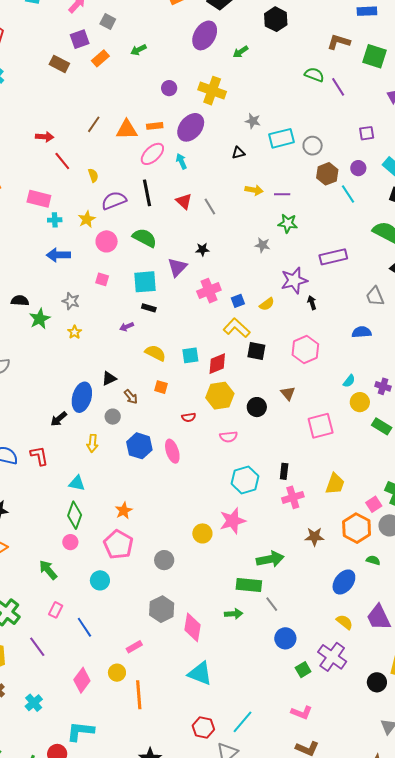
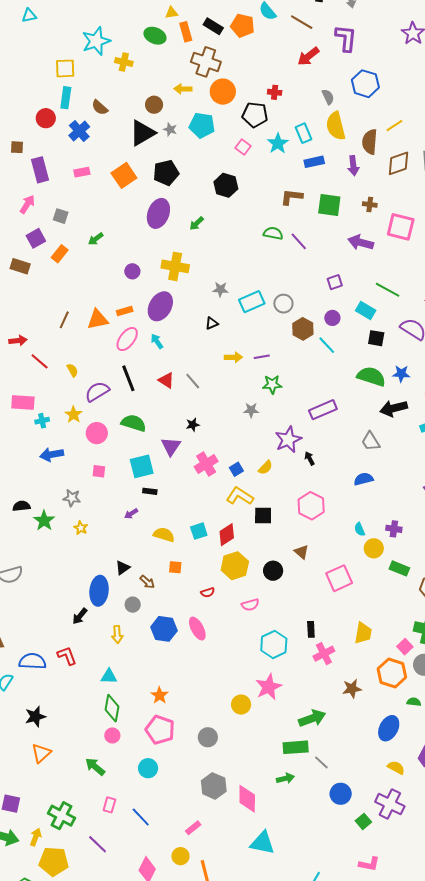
cyan semicircle: (349, 381) -> (360, 529), turned 128

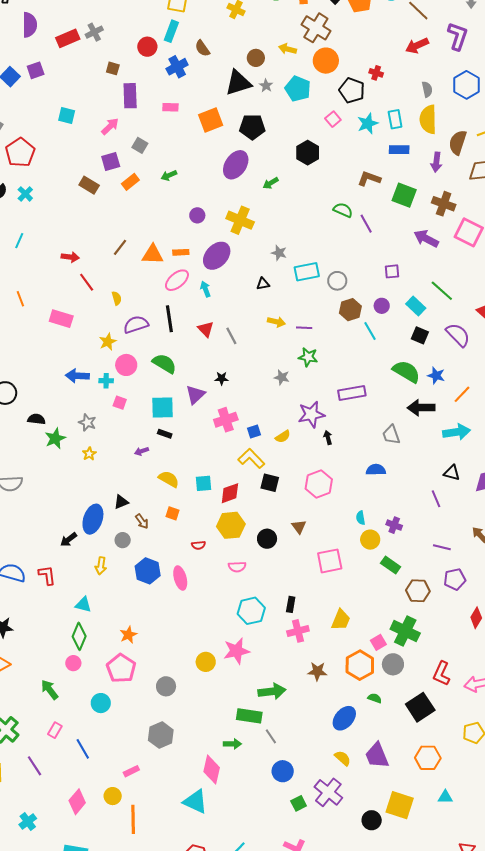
brown cross: (370, 205) -> (444, 204), size x1.6
cyan cross: (42, 421) -> (106, 381), moved
pink diamond: (247, 799) -> (212, 770), moved

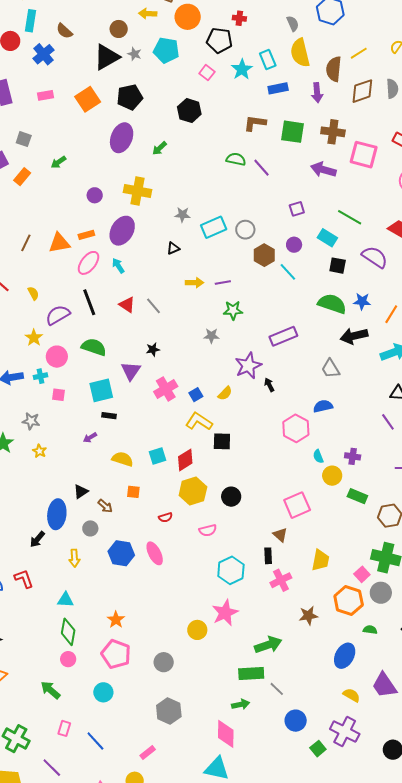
pink hexagon: (319, 484) -> (296, 428), moved
brown triangle: (299, 527) -> (280, 535), moved

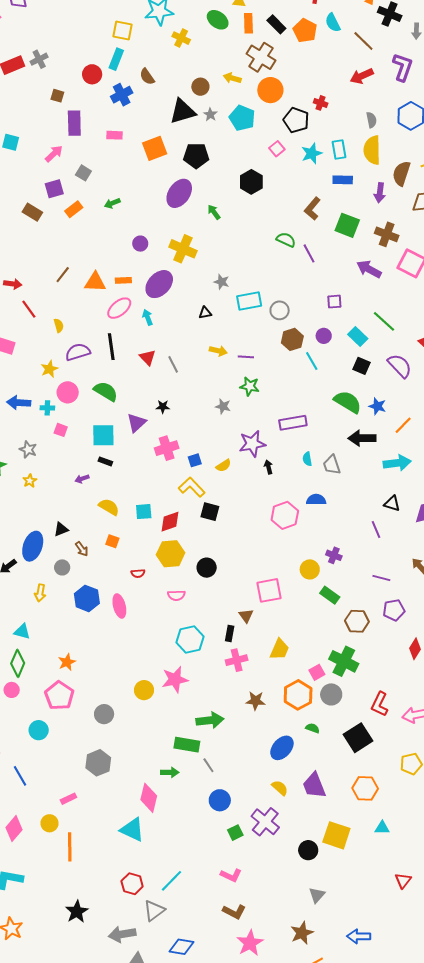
brown L-shape: (255, 123) -> (312, 209), turned -70
green arrow: (160, 148) -> (214, 212), turned 84
cyan semicircle: (318, 456) -> (307, 459), moved

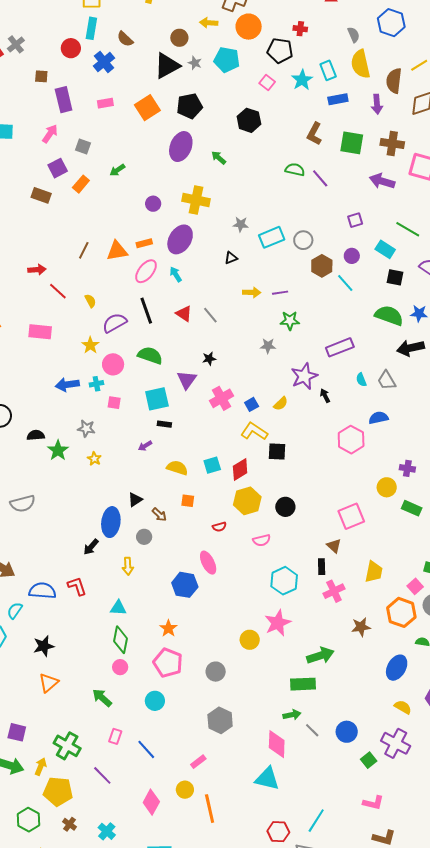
blue hexagon: (87, 598) -> (185, 585), moved
gray line: (208, 765) -> (312, 730), moved

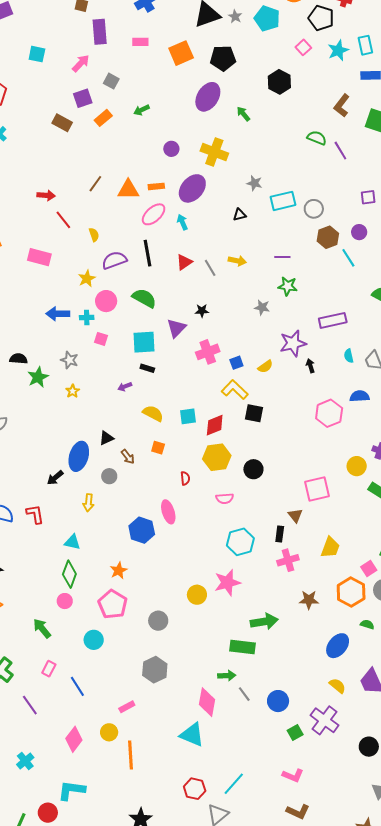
yellow arrow: (252, 292) -> (237, 261), moved
red triangle: (184, 314) -> (184, 262), turned 42
red semicircle: (219, 527) -> (185, 478), turned -88

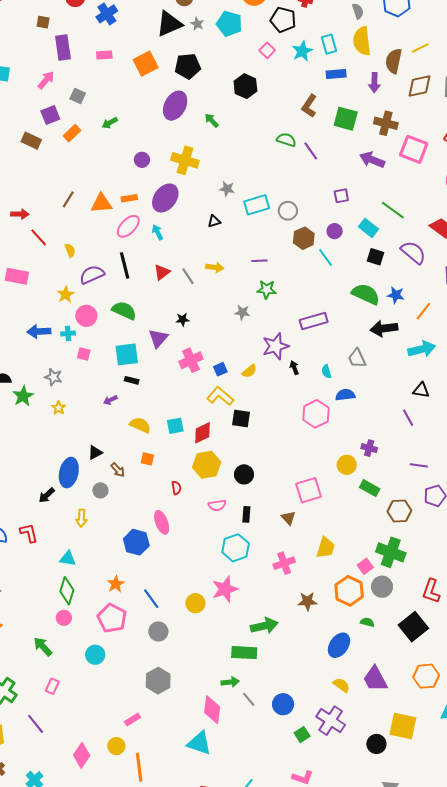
cyan semicircle: (349, 356) -> (326, 371), moved
black rectangle: (280, 534) -> (246, 514), moved
blue line: (77, 686) -> (151, 599), moved

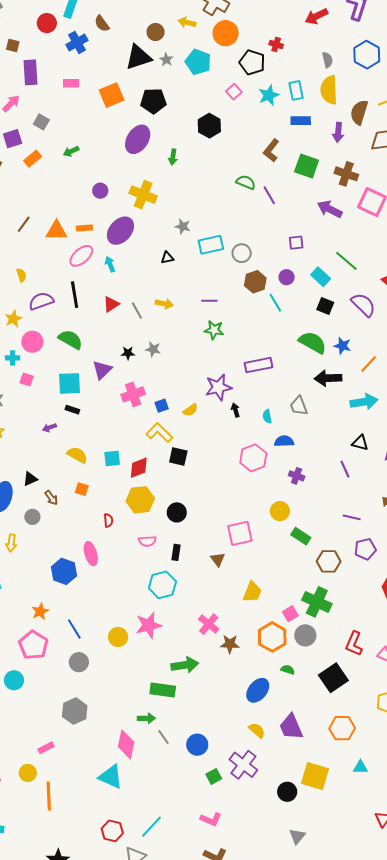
green arrow: (212, 120) -> (173, 157), turned -133
gray star: (242, 312) -> (153, 349), moved
purple cross: (369, 448) -> (297, 476), moved
pink cross: (284, 563) -> (209, 624), moved, turned -35

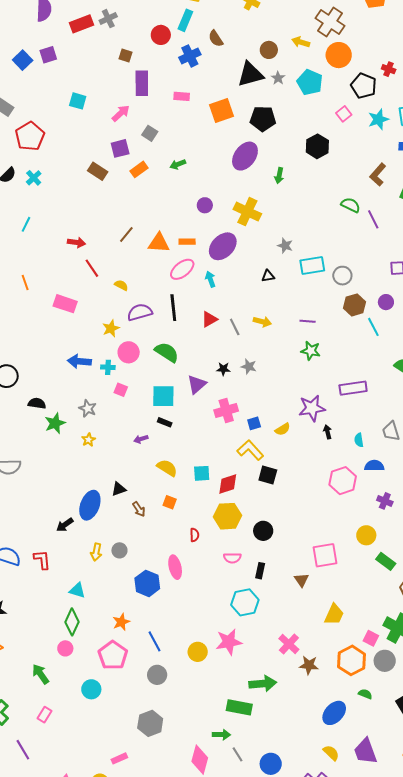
yellow semicircle: (21, 275) -> (121, 285), turned -48
gray circle: (32, 517) -> (119, 550), moved
pink square: (290, 614) -> (371, 638), turned -35

